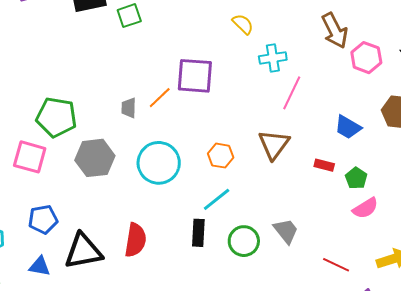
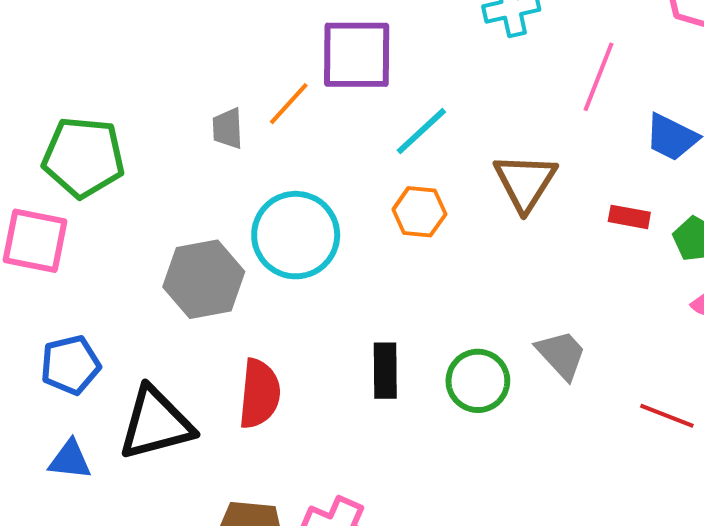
pink line: (292, 93) -> (598, 77), moved
gray hexagon: (95, 158) -> (204, 279), moved
cyan line: (217, 199) -> (421, 131), moved

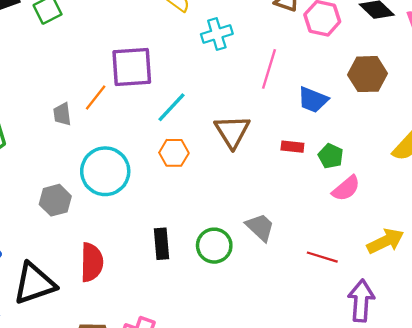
gray hexagon: (204, 279) -> (55, 200), size x0.7

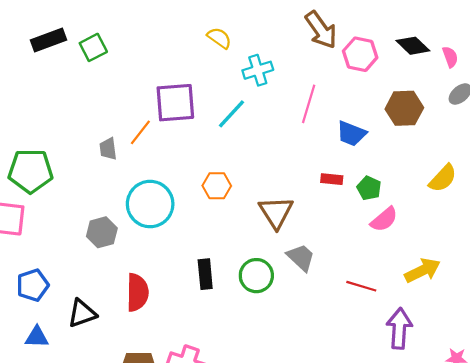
cyan line: (172, 107) -> (231, 114), moved
brown triangle: (232, 131) -> (276, 212), moved
black triangle: (34, 284) -> (82, 313), size x0.7

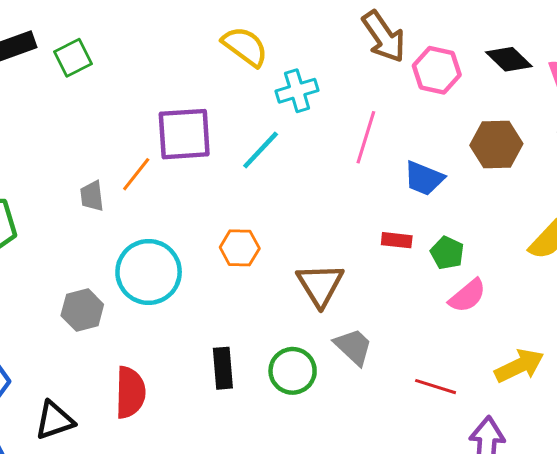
yellow semicircle: (219, 38) -> (245, 46), size x1.4

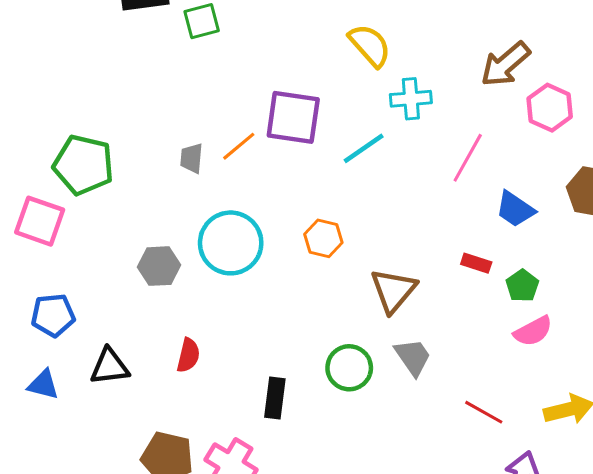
brown arrow: (384, 37) -> (505, 64), turned 72
black rectangle: (223, 368) -> (275, 398), moved
red semicircle: (130, 392) -> (188, 355), size x0.7

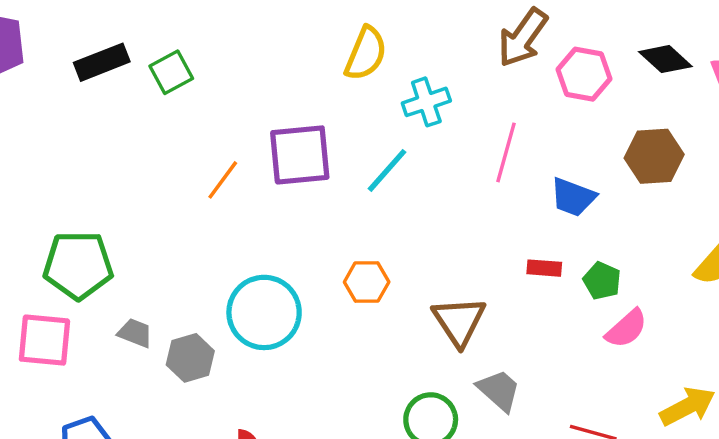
yellow semicircle: (370, 45) -> (366, 53), turned 78
orange line: (239, 146) -> (223, 180), moved
gray trapezoid: (192, 158) -> (135, 333), moved, turned 120

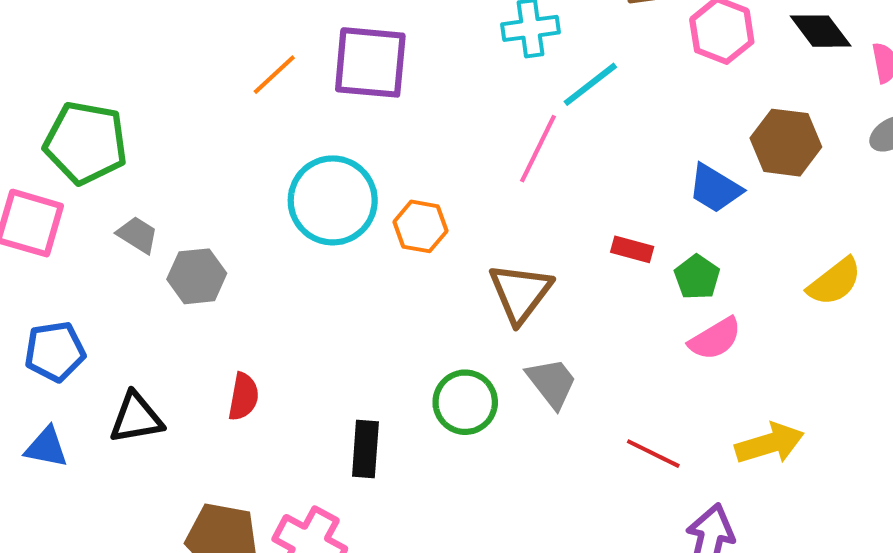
pink line: (506, 152) -> (538, 149), moved
cyan line: (387, 170) -> (590, 84), moved
blue trapezoid: (573, 197) -> (715, 188), moved
cyan circle: (264, 312) -> (333, 200), moved

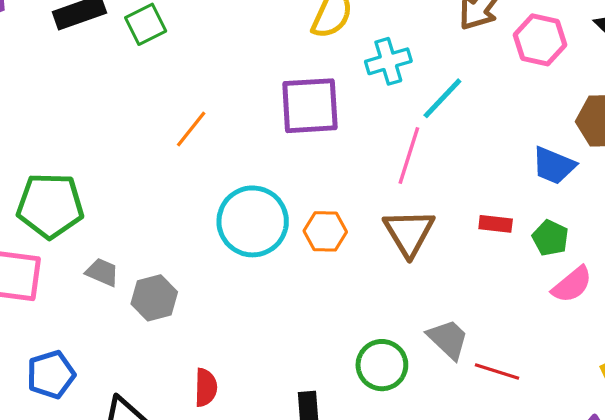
purple square: (370, 62) -> (310, 106), moved
brown triangle: (520, 293) -> (409, 233), moved
red line: (653, 454) -> (497, 372), moved

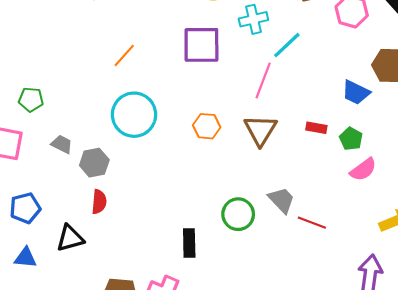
green pentagon: (50, 206) -> (31, 100), size x0.6
cyan circle: (253, 221) -> (134, 115), moved
red semicircle: (206, 388) -> (99, 202), moved

